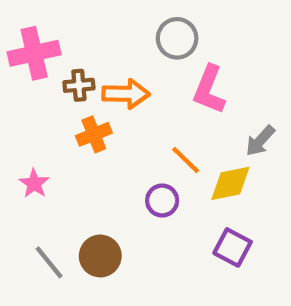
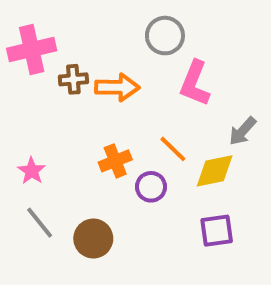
orange cross: (94, 134) -> (115, 161), moved
purple square: (233, 247) -> (217, 231), turned -36
gray line: (49, 262) -> (40, 223), moved

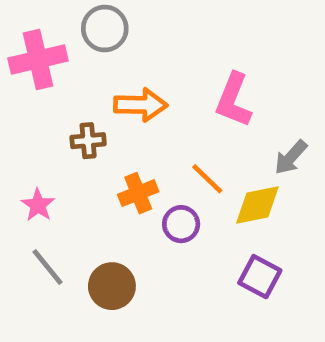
gray circle: (165, 36) -> (105, 29), moved
brown cross: (73, 79) -> (88, 141), moved
purple square: (217, 231) -> (260, 277), turned 36

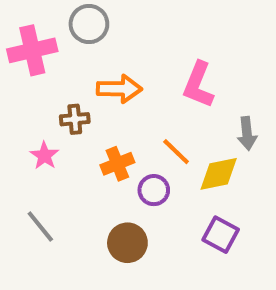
gray arrow: (291, 157) -> (247, 133), turned -48
pink star: (38, 205) -> (44, 156), moved
brown circle: (112, 286) -> (127, 243), moved

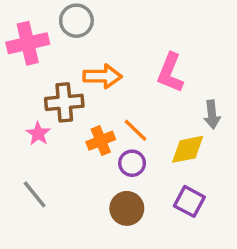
brown cross: (75, 119) -> (64, 102), size x1.5
orange line: (176, 152) -> (136, 130), moved
brown circle: (127, 243) -> (127, 208), moved

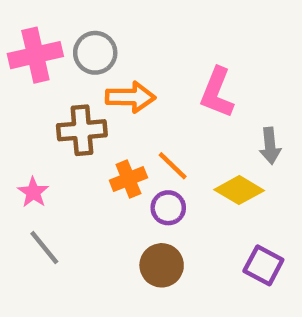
gray circle: (76, 21) -> (95, 53), moved
pink star: (38, 134) -> (33, 192), moved
yellow diamond: (188, 149) -> (239, 190), turned 42
purple square: (189, 201) -> (263, 265), moved

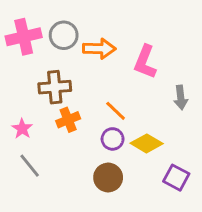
orange arrow: (131, 97) -> (99, 49), moved
orange cross: (128, 179) -> (68, 120), moved
yellow diamond: (239, 190) -> (147, 143), moved

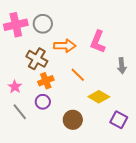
orange arrow: (99, 49) -> (65, 46), moved
brown cross: (55, 87) -> (37, 59), turned 35
purple circle: (113, 139) -> (43, 102), moved

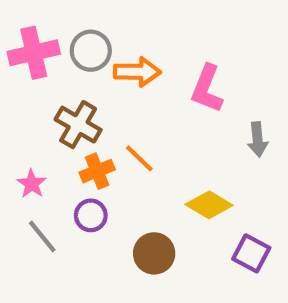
orange arrow: (65, 46) -> (137, 72), moved
orange line: (78, 75) -> (139, 158), moved

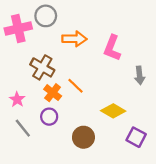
gray circle: (91, 51) -> (46, 16), moved
orange cross: (97, 171) -> (53, 93), turned -30

